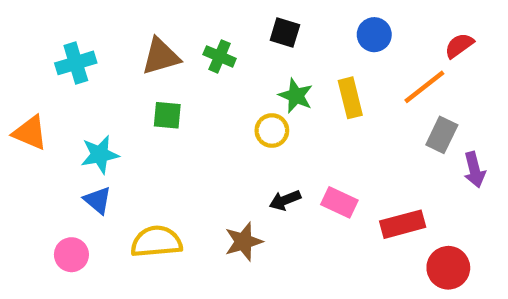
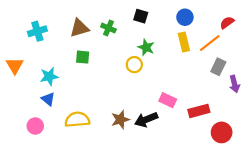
yellow rectangle: (350, 98) -> (184, 42), moved
orange triangle: (30, 133) -> (15, 66), turned 36
black arrow: (285, 200) -> (146, 120), moved, size x1.5

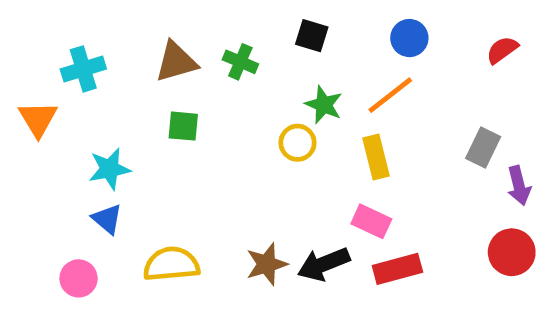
yellow rectangle: (184, 42) -> (376, 157), moved
orange line: (210, 43) -> (390, 95), moved
orange triangle: (15, 66) -> (38, 119), moved
red rectangle: (199, 111) -> (397, 269), moved
red circle: (222, 132) -> (512, 252), moved

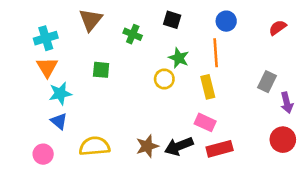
brown triangle: (176, 62) -> (91, 20), moved, turned -35
orange line: (390, 95) -> (216, 53), turned -56
orange triangle: (38, 119) -> (47, 67), moved

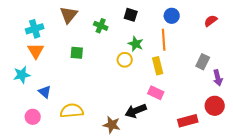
cyan star: (60, 94) -> (22, 75), moved
brown star: (147, 146) -> (112, 125), moved, turned 30
red rectangle: (220, 149) -> (188, 121), moved

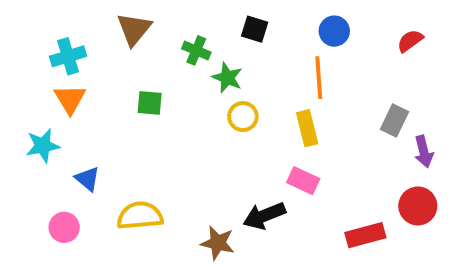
green star: (136, 44) -> (227, 78), moved

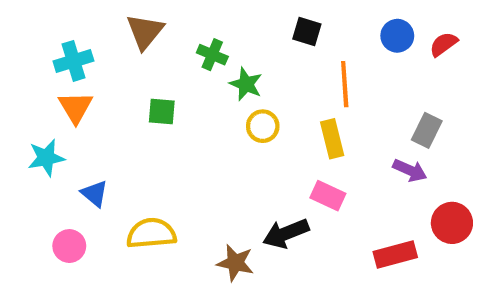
black square: (255, 29) -> (307, 32), moved
blue circle: (334, 31) -> (397, 36), moved
purple arrow: (424, 152) -> (410, 170), moved, turned -52

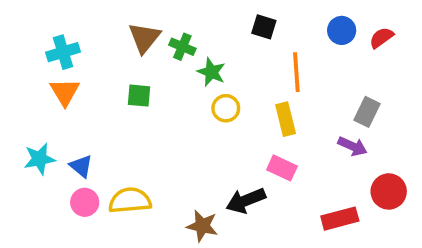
brown triangle: (145, 32) -> (144, 38), moved
cyan star: (46, 158) -> (39, 159), moved
pink circle: (69, 246) -> (85, 202), moved

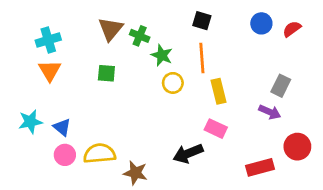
orange line: (296, 72) -> (202, 58), moved
brown star: (202, 226) -> (135, 173), moved

